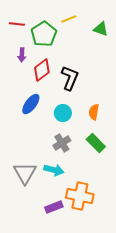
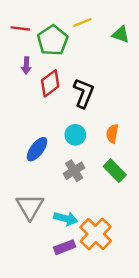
blue ellipse: (31, 104) -> (37, 149), moved
cyan arrow: (54, 170) -> (66, 218), moved
orange cross: (80, 196) -> (96, 234), turned 32

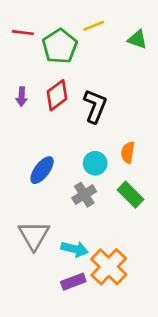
purple arrow: (26, 65) -> (22, 97), moved
cyan circle: (75, 135) -> (95, 163), moved

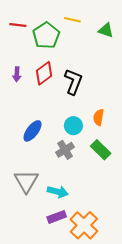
yellow line: (94, 26) -> (72, 20), turned 35
orange cross: (109, 267) -> (84, 225), moved

